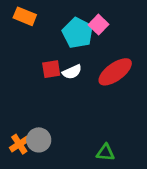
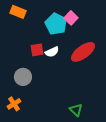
gray circle: (39, 140) -> (23, 77), moved
green triangle: (105, 152) -> (76, 110), turned 40

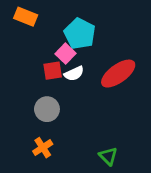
pink square: (71, 18) -> (66, 54), moved
gray circle: (23, 77) -> (47, 109), moved
orange cross: (14, 104) -> (43, 148), moved

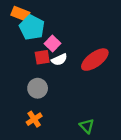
cyan pentagon: (80, 34) -> (32, 27), moved

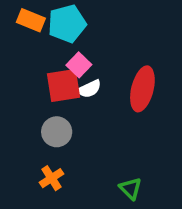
cyan pentagon: (32, 27) -> (67, 24), moved, turned 30
red square: (42, 57) -> (64, 85), size x1.5
red ellipse: (95, 60) -> (142, 89), turned -40

